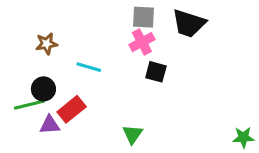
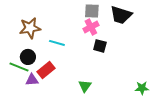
brown star: (47, 44) -> (30, 28), size x1.5
green line: (29, 105) -> (19, 67), turned 36
green star: (243, 137) -> (142, 88), moved

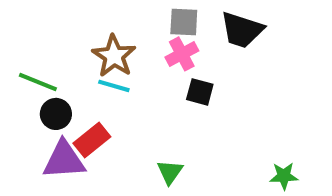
brown star: (30, 28) -> (114, 56), moved, turned -30
green line: (19, 67) -> (38, 82), moved
purple triangle: (32, 80) -> (64, 160), size x1.6

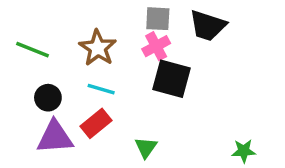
green line: (38, 82) -> (32, 50), moved
cyan line: (114, 86) -> (101, 89), moved
black square: (200, 92) -> (172, 79), size x1.6
red rectangle: (92, 140) -> (96, 123), moved

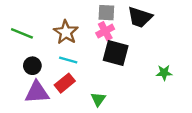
green star: (244, 151) -> (164, 73), moved

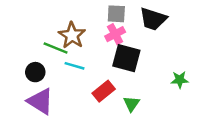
green line: (22, 33) -> (56, 48), moved
red rectangle: (65, 83) -> (104, 91), moved
purple triangle: (37, 92) -> (40, 101), turned 36
green triangle: (98, 99) -> (132, 104), moved

